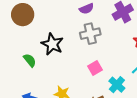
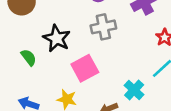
pink square: (95, 68) -> (85, 68), moved, size x1.5

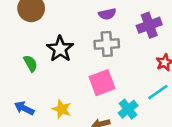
pink square: (85, 68) -> (102, 83), moved

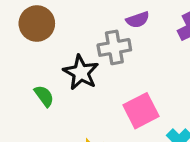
gray cross: (107, 44) -> (114, 47), moved

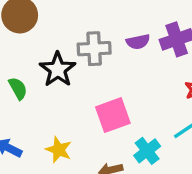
purple semicircle: (138, 20) -> (138, 42), moved

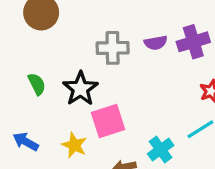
black star: (58, 69) -> (80, 89), moved
pink square: (113, 115) -> (108, 121), moved

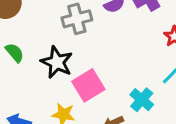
green semicircle: (37, 84) -> (15, 53), moved

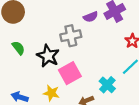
gray cross: (77, 19) -> (71, 36), moved

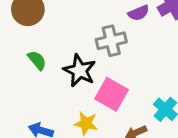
pink square: (70, 73) -> (112, 94), turned -30

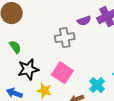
black star: (80, 71) -> (28, 69), moved, turned 30

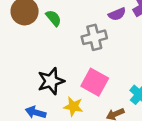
green semicircle: (15, 47) -> (54, 18), moved

